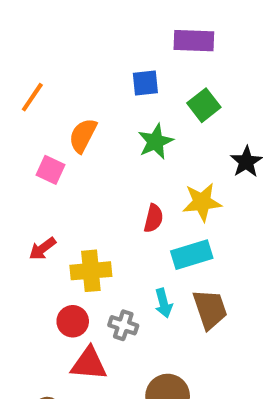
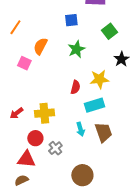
green square: (204, 105) -> (109, 31), moved
red arrow: (42, 249) -> (16, 113), moved
gray cross: (123, 325) -> (55, 148), moved, turned 32
red triangle: (89, 364) -> (26, 159), moved

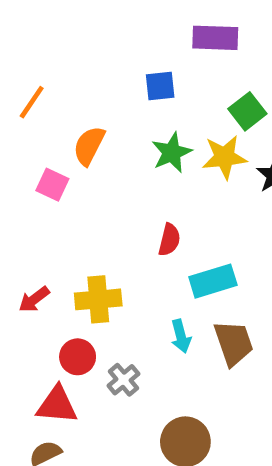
yellow star: (99, 79) -> (224, 157), moved

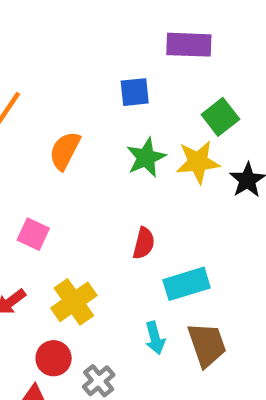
pink square: (52, 185) -> (33, 234), moved
yellow cross: (98, 299) -> (74, 302), turned -30

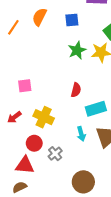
orange semicircle: (65, 151) -> (39, 17), moved
pink square: (33, 234) -> (25, 86), turned -32
yellow cross: (74, 302) -> (44, 117), turned -30

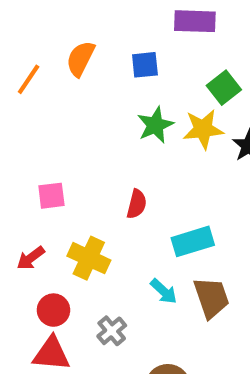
red semicircle: (76, 90) -> (137, 204), moved
cyan arrow: (81, 134) -> (164, 291), turned -32
red circle: (34, 143) -> (53, 310), moved

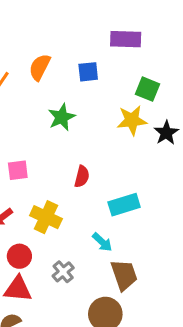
green square: (224, 88) -> (148, 89), turned -30
green star: (155, 125) -> (62, 117), moved
brown trapezoid: (211, 298) -> (124, 275), moved

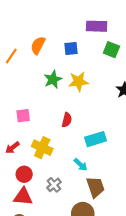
green square: (148, 89) -> (111, 50), moved
yellow star: (132, 120) -> (78, 82), moved

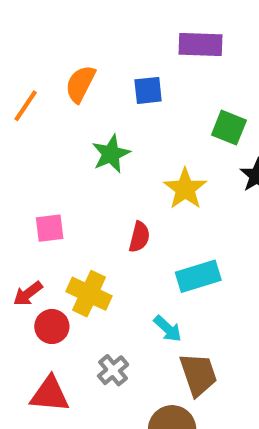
green square: (111, 50) -> (229, 128), moved
yellow star: (78, 82) -> (185, 189), moved, turned -30
red circle: (24, 174) -> (52, 326), moved

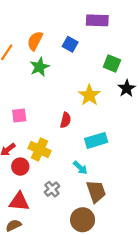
blue square: (148, 90) -> (70, 44), turned 35
green star: (111, 154) -> (40, 67), moved

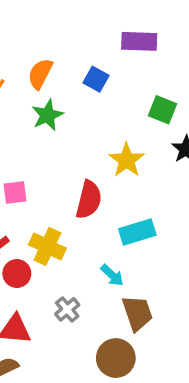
red semicircle: (66, 120) -> (89, 200), size x1.5

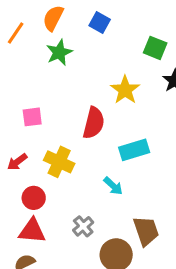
red circle: (17, 273) -> (34, 198), moved
gray cross: (67, 309) -> (83, 226), moved
brown trapezoid: (137, 313) -> (146, 231), moved

